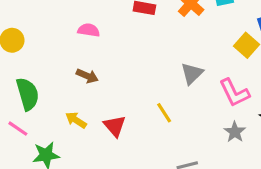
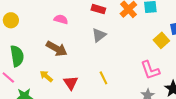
gray triangle: (192, 73) -> (99, 35), moved
brown arrow: (87, 76) -> (57, 49), size x1.5

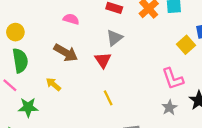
yellow circle: (11, 20) -> (15, 32), moved
yellow line: (103, 78) -> (108, 98), moved
red triangle: (71, 83) -> (103, 60), moved

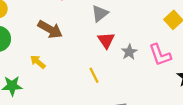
red triangle: (103, 60) -> (106, 40), moved
gray star: (169, 108) -> (129, 52), moved

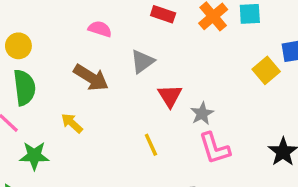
gray triangle: (100, 14) -> (142, 61), moved
pink L-shape: (160, 55) -> (214, 148), moved

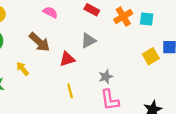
gray triangle: (142, 61) -> (88, 41), moved
red triangle: (170, 96) -> (67, 59), moved, turned 35

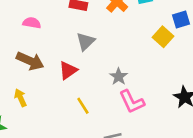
yellow arrow: (23, 69) -> (20, 98), turned 32

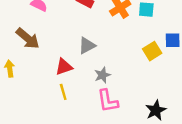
gray triangle: (86, 42) -> (87, 46), moved
red triangle: (68, 70) -> (64, 67), moved

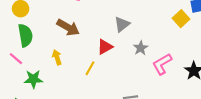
yellow line: (63, 92) -> (90, 68), moved, turned 56
pink L-shape: (108, 101) -> (162, 64), moved, turned 80

